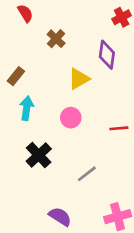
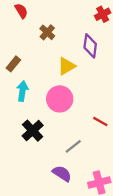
pink circle: (71, 118) -> (60, 99), size x1.5
red line: (119, 128) -> (100, 122), moved, turned 35
purple semicircle: (60, 217) -> (62, 173), moved

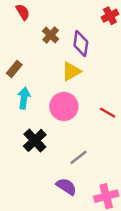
purple diamond: (90, 46) -> (81, 44), moved
red line: (100, 122) -> (108, 113), moved

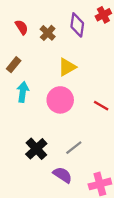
red semicircle: (23, 12) -> (22, 27), moved
purple diamond: (81, 44) -> (77, 25), moved
black cross: (35, 140) -> (36, 149), moved

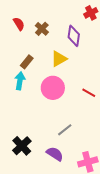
purple diamond: (77, 25) -> (74, 36), moved
brown rectangle: (14, 65) -> (27, 62), moved
black cross: (36, 149) -> (22, 146), moved

